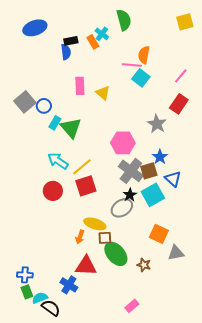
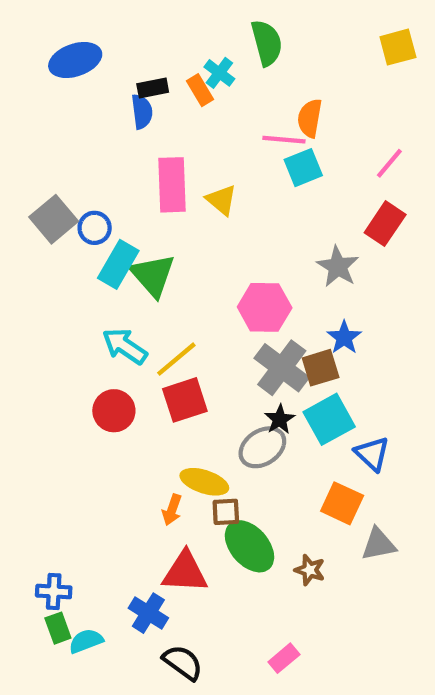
cyan square: (141, 78) -> (303, 168), turned 30
pink rectangle: (80, 86) -> (172, 185), size x1.4
cyan rectangle: (55, 123) -> (118, 264), size x1.5
blue triangle: (173, 179) -> (372, 454), moved
black semicircle: (51, 308) -> (183, 663), moved

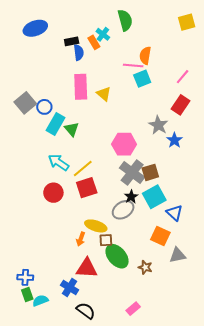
blue semicircle: (142, 112) -> (79, 52), moved
green triangle: (153, 275) -> (72, 129), size x0.7
blue star: (344, 338) -> (174, 140), moved

